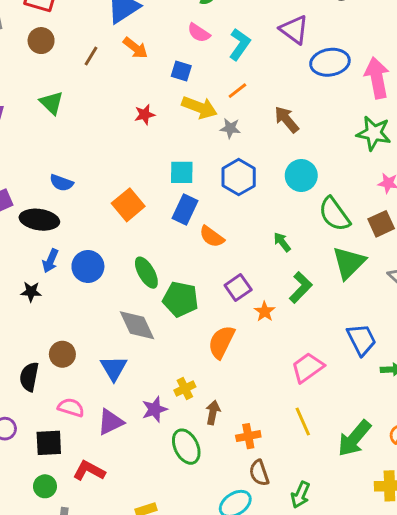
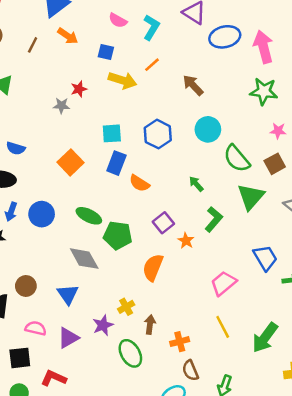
gray star: (230, 128) -> (61, 106), moved
green ellipse: (146, 273) -> (89, 216), turned -30

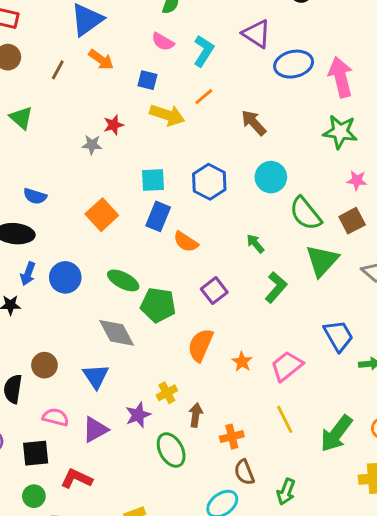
orange star: (186, 241) -> (242, 362), moved

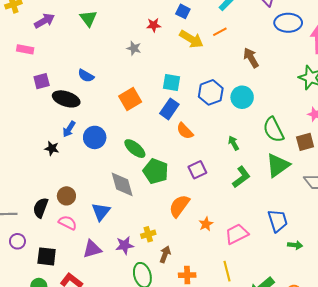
red star: (114, 125) -> (154, 25), moved
cyan circle: (271, 177) -> (242, 97), moved
pink semicircle: (56, 417) -> (68, 223), moved

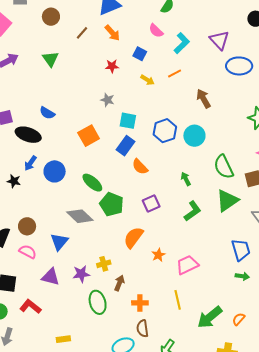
yellow arrow: (191, 39) -> (147, 80), size x0.6
gray star: (134, 48) -> (107, 100), moved
gray diamond: (122, 184) -> (80, 216), turned -32
blue trapezoid: (278, 221) -> (241, 250), moved
purple triangle: (92, 249) -> (51, 277), turned 30

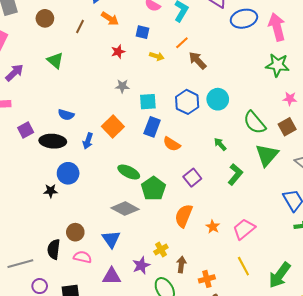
brown arrow: (203, 99) -> (198, 60), moved
blue arrow: (30, 163) -> (88, 141), moved
blue circle: (55, 171) -> (68, 173), moved
green pentagon: (112, 204) -> (153, 189), turned 30

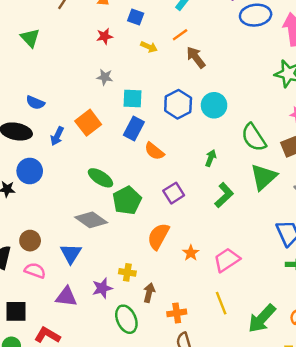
green arrow: (220, 144) -> (211, 158), turned 56
yellow cross: (161, 250) -> (127, 272), turned 32

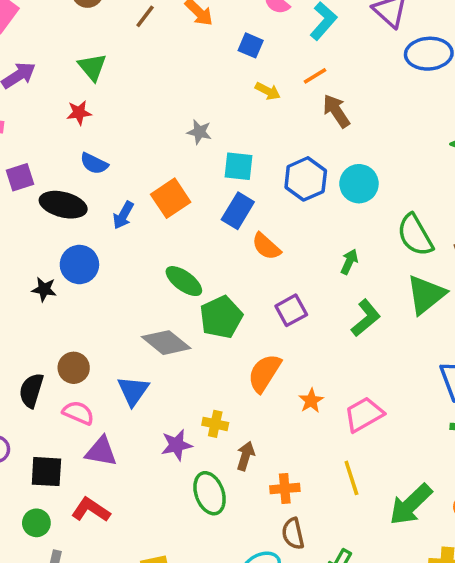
red star: (105, 36) -> (79, 113), moved
purple triangle: (66, 297) -> (101, 451), moved

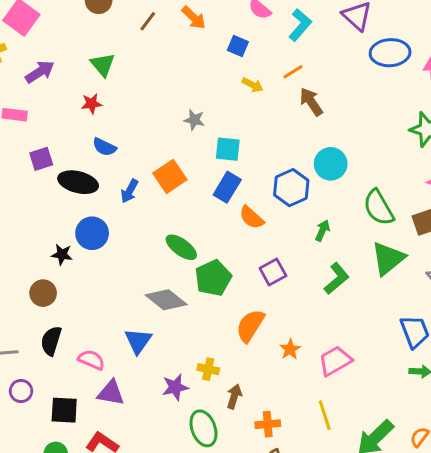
blue hexagon: (306, 179) -> (291, 188), moved
brown circle: (74, 368) -> (43, 293), moved

